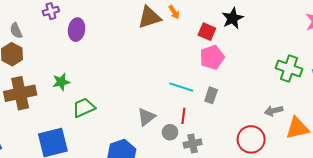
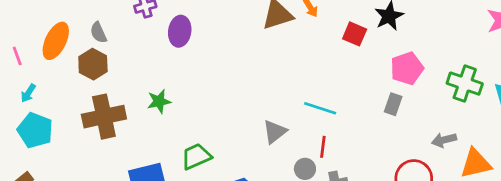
pink pentagon: (212, 57) -> (407, 68), moved
gray rectangle: (211, 95) -> (393, 104), moved
green trapezoid: (84, 108) -> (196, 156), moved
gray triangle: (146, 117) -> (275, 132), moved

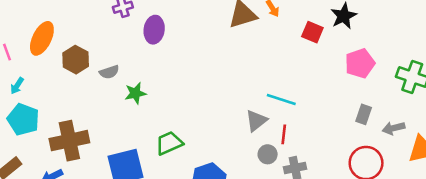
gray semicircle: (98, 33) -> (109, 72), moved, turned -84
gray rectangle: (393, 104) -> (364, 114), moved
brown cross: (104, 117) -> (69, 141), moved
gray triangle: (275, 132) -> (256, 121), moved

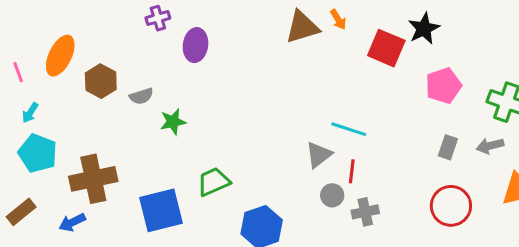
red square: (312, 32) -> (386, 48), size x1.4
gray arrow: (393, 128) -> (490, 146), moved

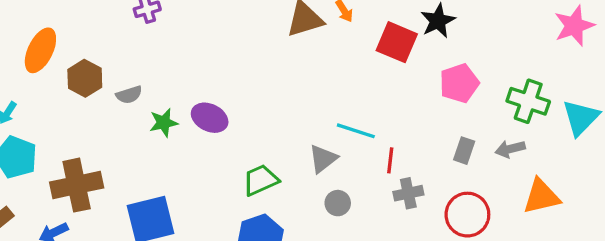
purple ellipse: (195, 45) -> (210, 118), moved, turned -72
red line: (352, 171) -> (390, 160), moved
green trapezoid: (214, 182) -> (261, 180), moved
gray cross: (365, 212) -> (408, 193), moved

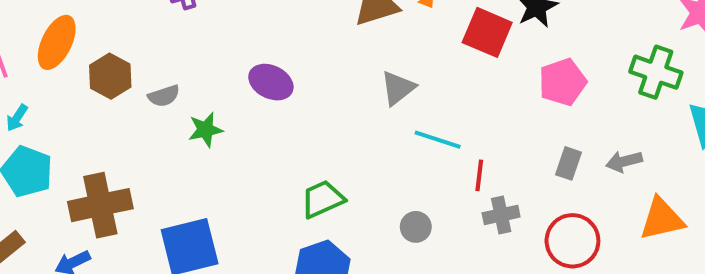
green cross: (528, 101) -> (656, 72), moved
purple ellipse: (210, 118) -> (271, 82), moved
gray triangle: (323, 159) -> (398, 88), moved

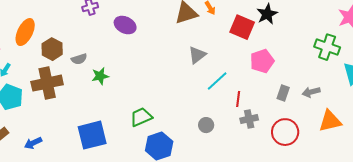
purple ellipse: (271, 82) -> (125, 25), moved
pink pentagon: (563, 82) -> (262, 61), moved
cyan line: (438, 140) -> (217, 81), turned -60
green trapezoid: (323, 199) -> (141, 117), moved
brown cross: (100, 205) -> (47, 83), moved

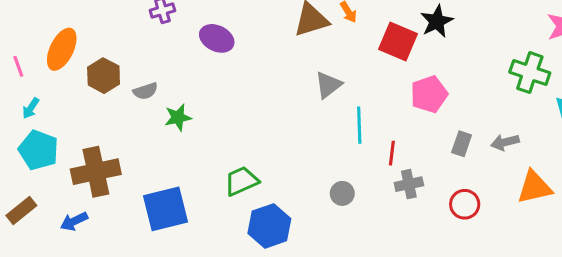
cyan line: (217, 81) -> (359, 125), turned -50
brown cross: (47, 83) -> (96, 172), moved
red circle: (285, 132) -> (465, 204), size x0.7

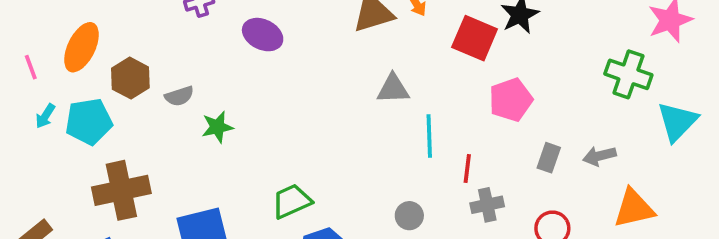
gray triangle: (328, 85) -> (393, 89), turned 36
cyan pentagon: (38, 150) -> (89, 121), moved, turned -30

